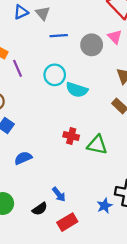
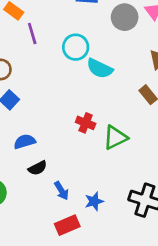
green triangle: (97, 145) -> (115, 138), turned -45
blue star: (105, 206) -> (94, 201), moved
black semicircle: (40, 209) -> (38, 168), moved

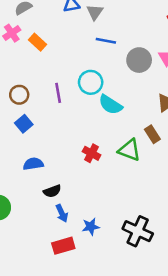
purple line: (32, 33) -> (58, 93), moved
green triangle: (115, 138) -> (129, 150), moved, turned 40
black semicircle: (38, 168) -> (52, 191), moved

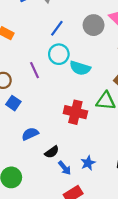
blue line: (106, 41) -> (57, 28), moved, turned -49
red cross: (91, 153) -> (75, 112), size x1.5
blue star: (91, 227) -> (88, 163), moved

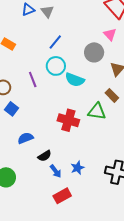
gray circle: (94, 25) -> (94, 52), moved

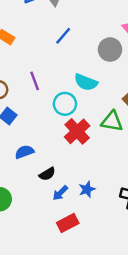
cyan circle: (56, 66) -> (65, 104), moved
red cross: (68, 120) -> (77, 131), turned 30
blue arrow: (56, 171) -> (60, 193), turned 80

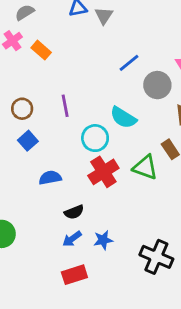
blue line: (63, 36) -> (129, 63), moved
blue semicircle: (24, 152) -> (50, 178), moved
black semicircle: (47, 174) -> (74, 212), moved

